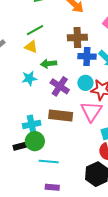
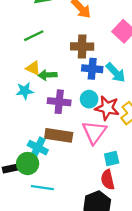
yellow triangle: (31, 47) -> (33, 68), moved
purple cross: (60, 86) -> (59, 102), turned -30
cyan cross: (32, 124) -> (38, 148), moved, turned 36

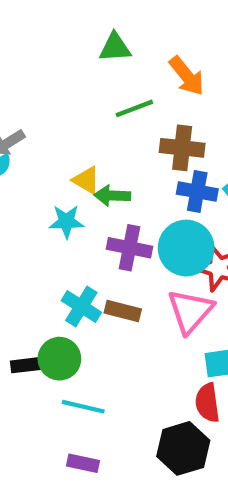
green line: (34, 36) -> (134, 108), moved
cyan circle: (89, 99) -> (186, 248), size x1.6
brown rectangle: (59, 135) -> (123, 311), size x0.7
cyan cross: (38, 148) -> (81, 306), moved

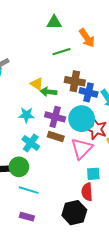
brown cross: (182, 148) -> (75, 81), moved
cyan star: (66, 221) -> (26, 115), moved
brown rectangle: (123, 311) -> (56, 136), moved

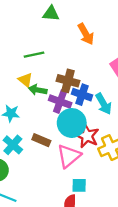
green line: (61, 52) -> (34, 55), moved
purple cross: (55, 117) -> (60, 102), moved

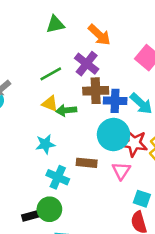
purple cross: (60, 102) -> (87, 64), moved, turned 35
pink triangle: (69, 156) -> (121, 171), size x0.7
cyan square: (79, 185) -> (142, 199), turned 35

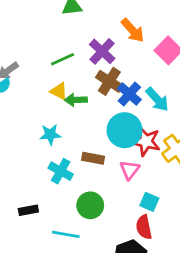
orange arrow: (99, 35) -> (133, 30), moved
brown cross: (96, 91) -> (109, 81), turned 30
blue cross: (115, 101) -> (129, 94), turned 35
green circle: (49, 209) -> (90, 205), moved

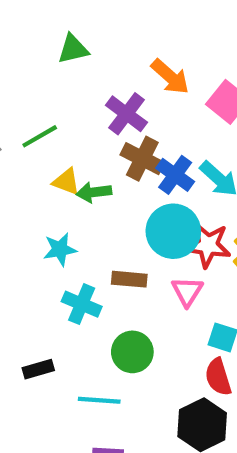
green line: (62, 59) -> (40, 136), moved

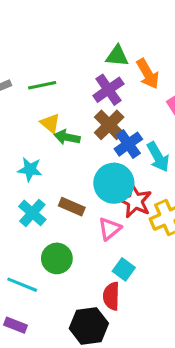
green triangle: (73, 49) -> (117, 56), moved

